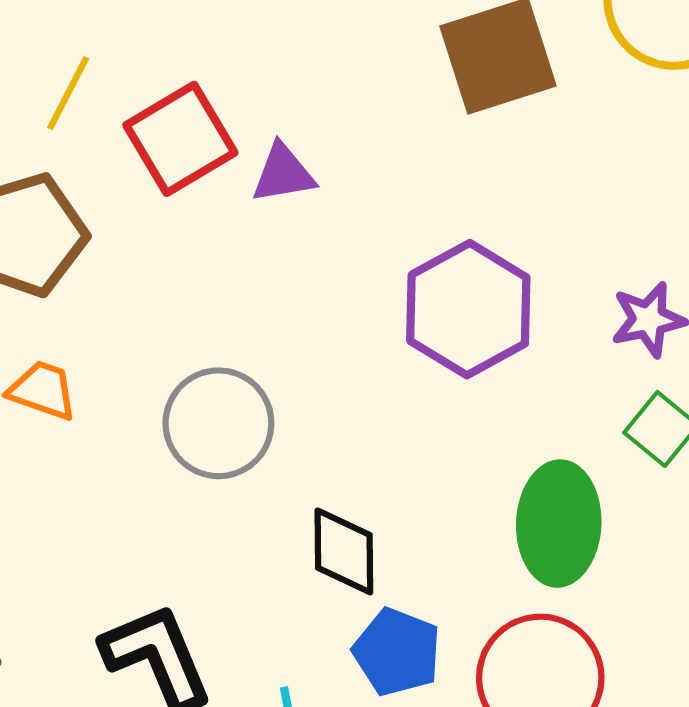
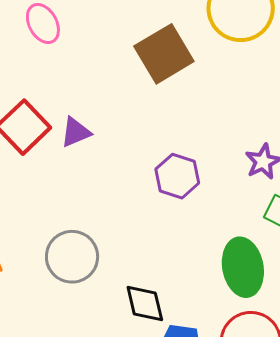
purple hexagon: (468, 309) -> (177, 176), size x0.7

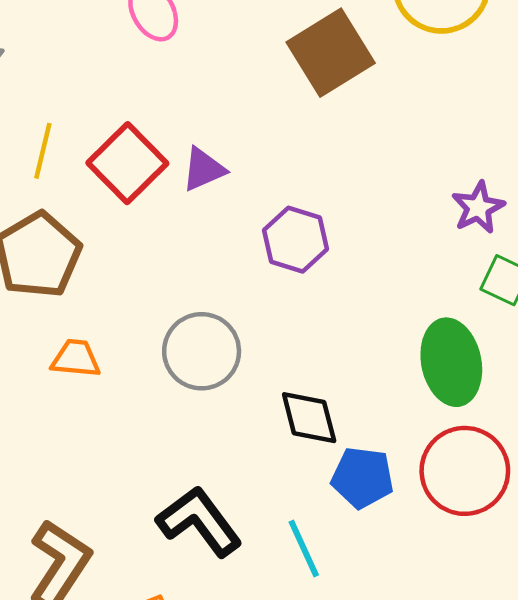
purple hexagon: (177, 176) -> (295, 240), moved

